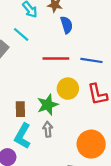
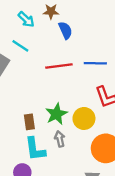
yellow circle: (68, 89) -> (84, 118), moved
cyan L-shape: (23, 136) -> (35, 149), turned -30

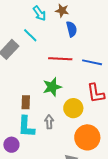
green star: (56, 114) -> (52, 87), moved

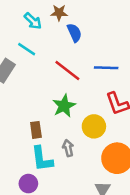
red line: (60, 59) -> (67, 71), turned 45

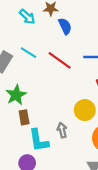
cyan line: (27, 49) -> (29, 53), moved
green star: (64, 106) -> (16, 95), moved
brown rectangle: (36, 130) -> (24, 117), moved

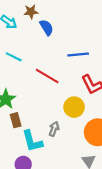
red line: (60, 60) -> (47, 76), moved
gray arrow: (62, 130) -> (54, 129), turned 40

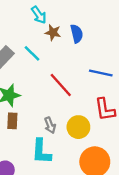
brown star: (31, 12) -> (53, 33), moved
gray arrow: (54, 129) -> (50, 125), moved, turned 120
cyan L-shape: (32, 141) -> (41, 151), moved

